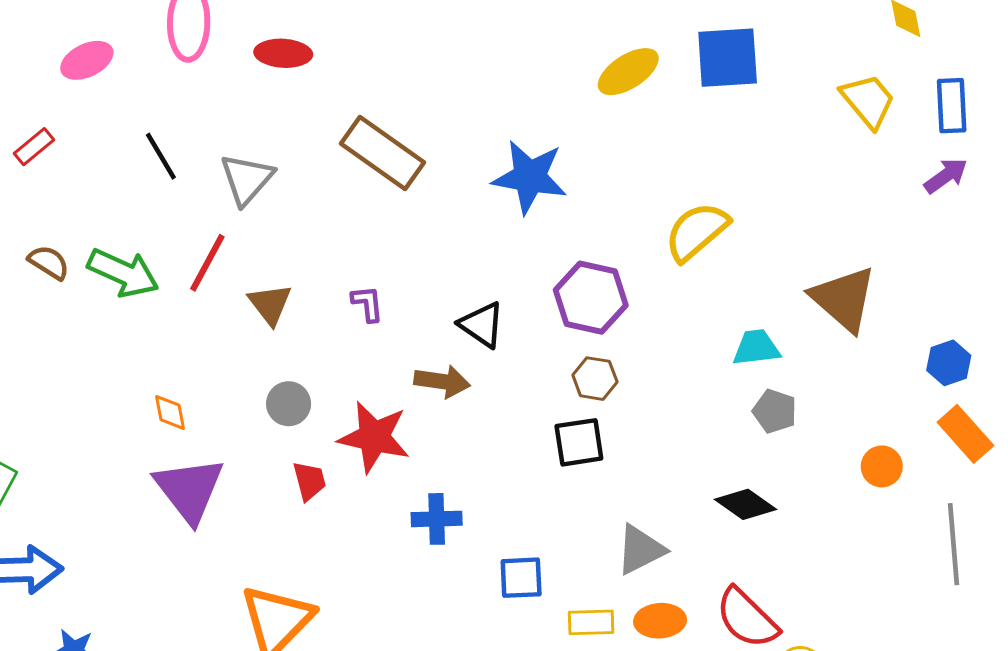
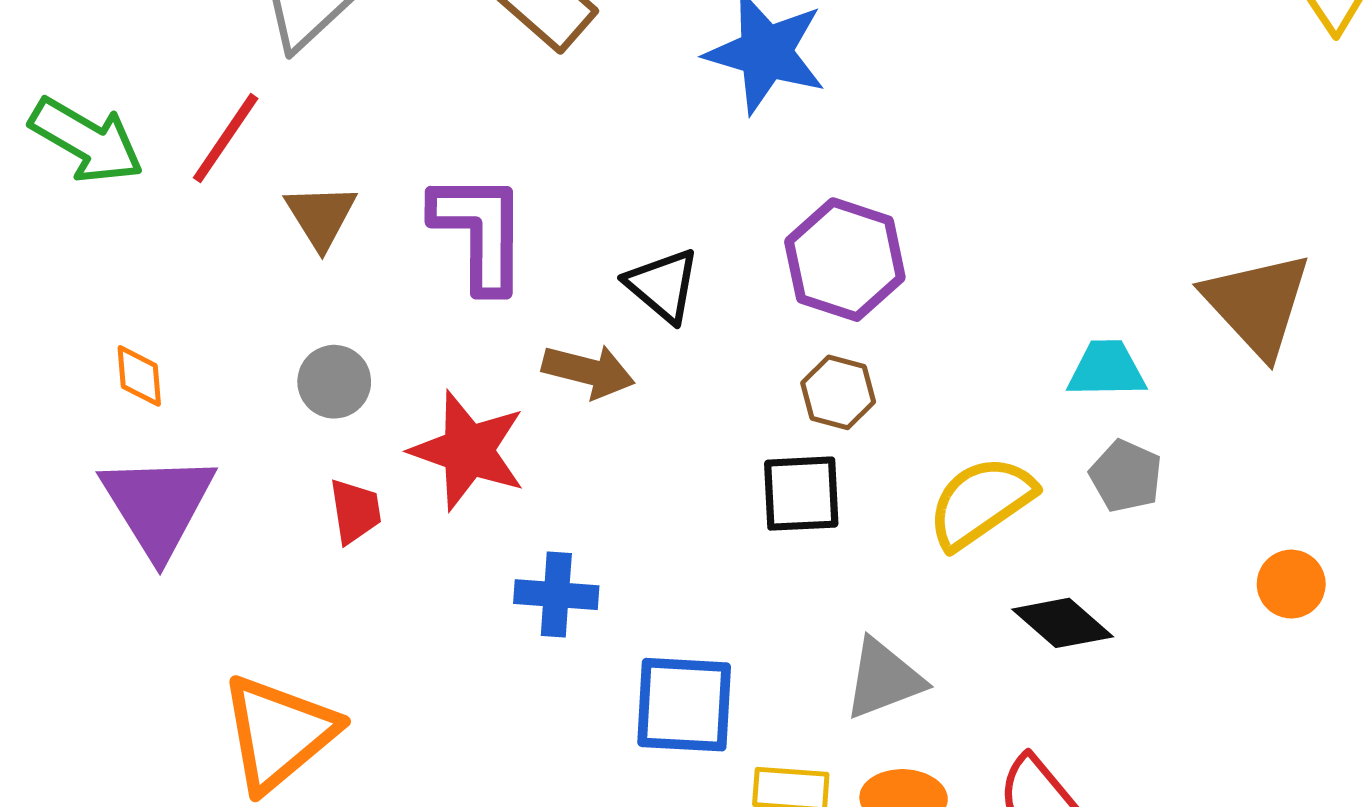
yellow semicircle: (697, 232) -> (981, 502), moved
purple L-shape: (367, 304) -> (480, 232), size x2.0
blue square: (521, 578) -> (684, 705), size x1.4

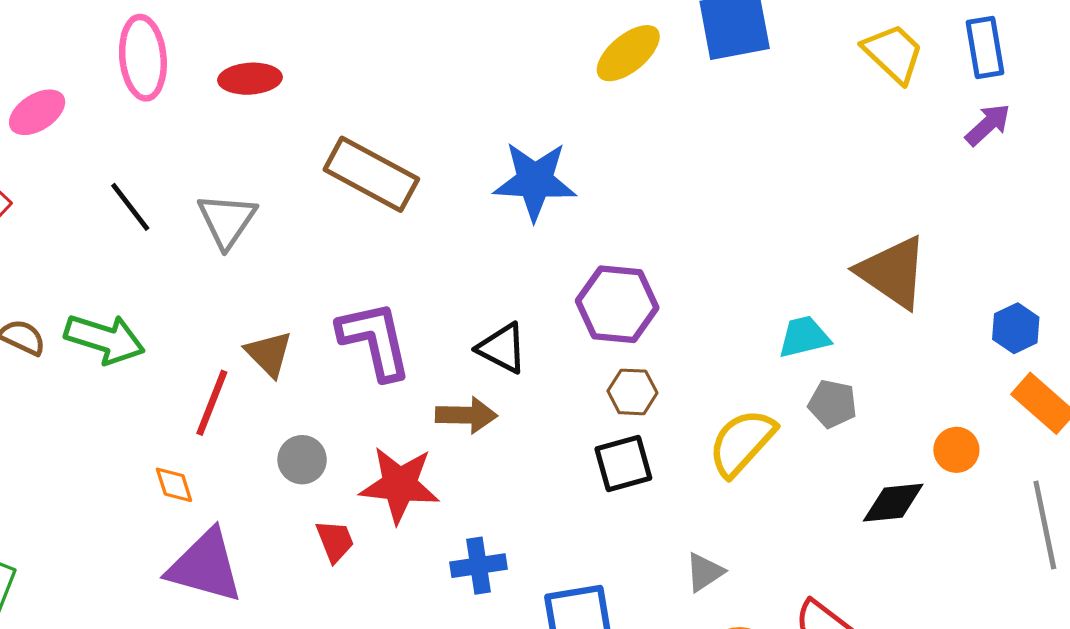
red line: (226, 138) -> (212, 403), moved
purple triangle: (158, 505) -> (205, 566), turned -30
black diamond: (1063, 623) -> (893, 503), moved, turned -34
gray triangle: (884, 679) -> (705, 572), size x0.7

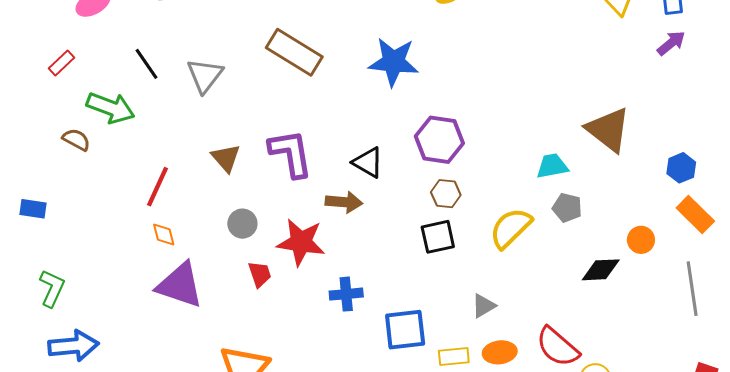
green arrow: (105, 339) -> (111, 108), moved
red line: (212, 403) -> (158, 187), moved

